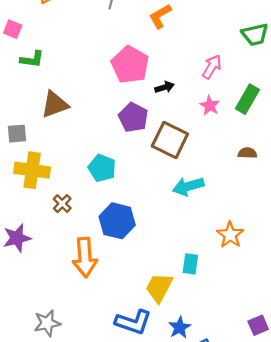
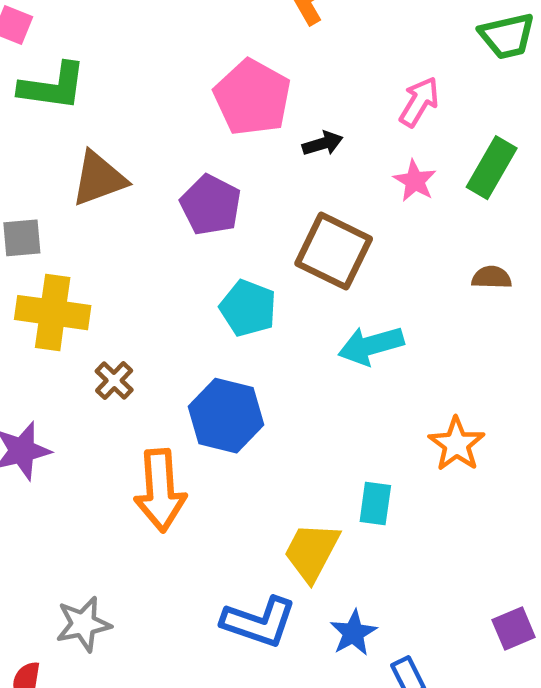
green L-shape: (32, 59) -> (53, 86), size x1.4
purple pentagon: (133, 117) -> (211, 205), moved
cyan pentagon: (102, 168) -> (248, 308), moved

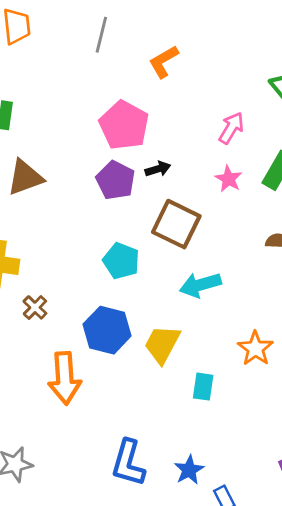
black arrow: (323, 144) -> (158, 169), moved
purple pentagon: (211, 205) -> (116, 180), moved
yellow trapezoid: (312, 552) -> (162, 344), moved
blue L-shape: (259, 622) -> (128, 463), turned 87

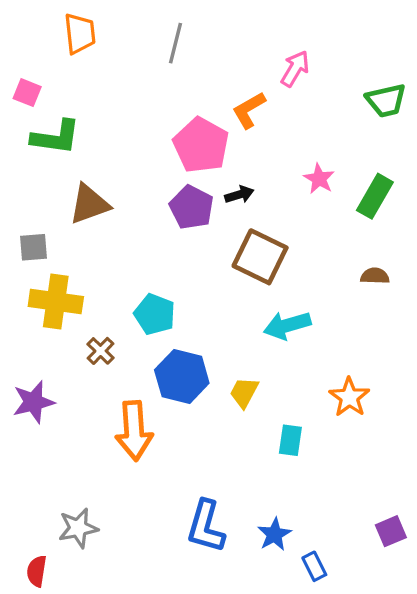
orange L-shape: (164, 62) -> (249, 110), moved
pink arrow: (231, 128) -> (295, 69), moved
pink star: (229, 179) -> (319, 179), moved
cyan pentagon: (121, 261) -> (155, 314), moved
yellow trapezoid: (162, 344) -> (244, 392), size x0.7

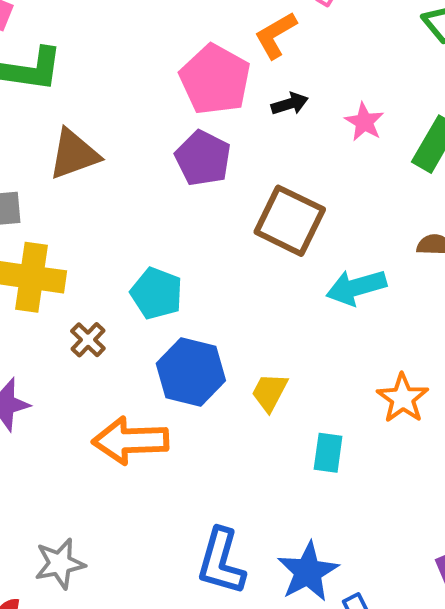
black arrow: (239, 195) -> (290, 104), moved
cyan arrow: (287, 325) -> (356, 287), moved
orange arrow: (134, 431) -> (130, 441), turned 92
blue star: (274, 534) -> (308, 572), size x1.4

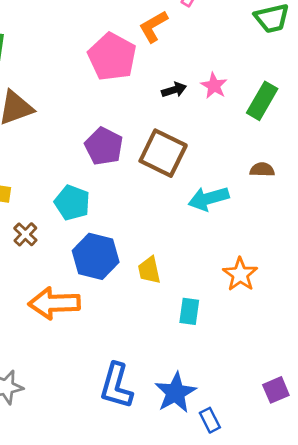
black arrow: (290, 104) -> (174, 90), moved
purple pentagon: (203, 158) -> (104, 146), moved
yellow trapezoid: (270, 392) -> (149, 270), turned -40

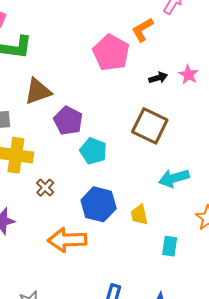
purple pentagon: (104, 146) -> (68, 121), moved
cyan arrow: (208, 199) -> (174, 178), moved
cyan pentagon: (72, 203) -> (93, 151), moved

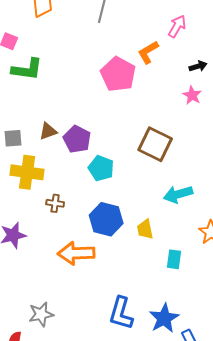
black arrow: (158, 78) -> (198, 66), moved
brown triangle: (38, 91) -> (48, 131), moved, size x0.7
brown cross: (45, 188) -> (55, 203), turned -36

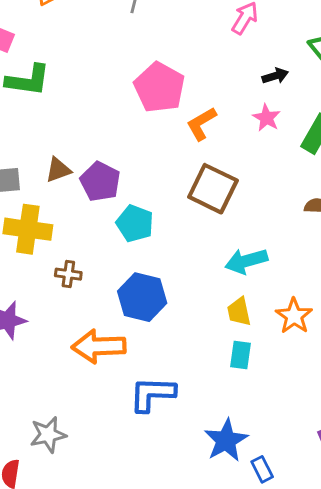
orange L-shape: (148, 52) -> (201, 124), moved
yellow trapezoid: (145, 229) -> (239, 312), moved
blue L-shape: (121, 313) -> (152, 394), moved, turned 76

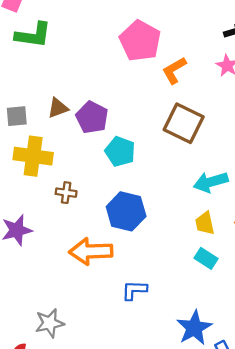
cyan rectangle: (240, 355) -> (206, 258), turned -65
blue L-shape: (152, 394) -> (134, 290), size x0.7

